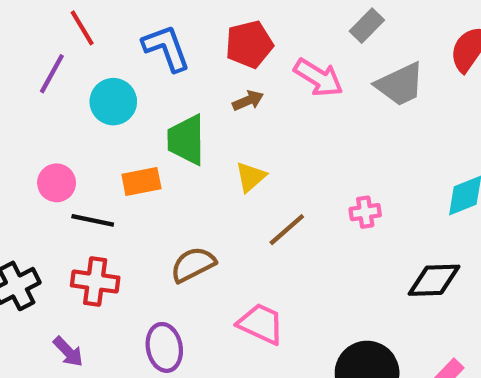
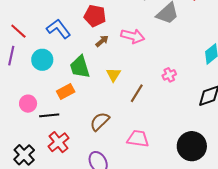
red pentagon: (249, 44) -> (95, 16), turned -30
pink arrow: (318, 78) -> (133, 36), moved
red cross: (95, 282) -> (59, 142), turned -30

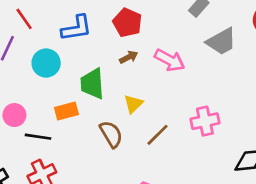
blue L-shape: (59, 29) -> (76, 28), turned 105
pink cross: (169, 75) -> (205, 121), size x1.5
brown semicircle: (100, 121) -> (111, 134), moved, turned 90

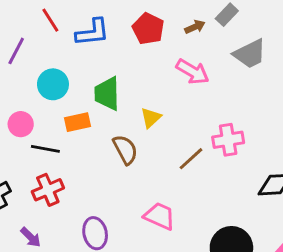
red line: (24, 19) -> (50, 20), moved
brown arrow: (129, 57) -> (195, 27), moved
cyan circle: (46, 63) -> (53, 84), moved
brown line: (158, 135) -> (191, 159), moved

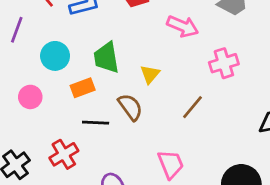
pink cross: (228, 140) -> (224, 63), moved
black line: (45, 149) -> (96, 123), moved
pink trapezoid: (160, 216) -> (171, 164), turned 52

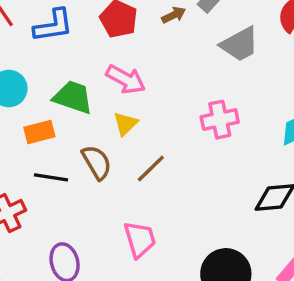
pink arrow: (183, 26) -> (126, 79), moved
green trapezoid: (106, 58) -> (73, 97), turned 112
brown line: (192, 107) -> (151, 168), moved

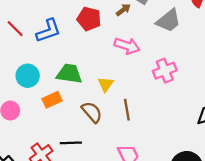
pink arrow: (126, 79) -> (127, 46), moved
brown line: (151, 168) -> (127, 110), turned -45
black line: (51, 177) -> (71, 143), moved

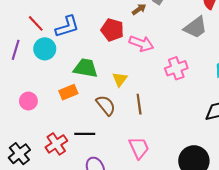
red pentagon: (89, 19) -> (112, 30), moved
gray trapezoid: (168, 21) -> (195, 27), moved
cyan circle: (28, 76) -> (45, 49), moved

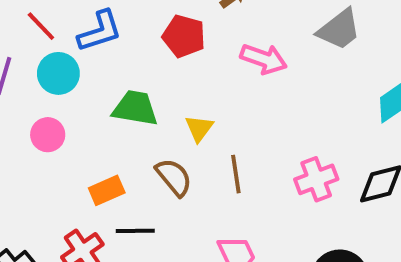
pink arrow: (141, 44) -> (264, 59), moved
pink cross: (176, 68) -> (316, 179), moved
orange rectangle: (68, 92) -> (107, 190), moved
pink circle: (28, 101) -> (48, 135), moved

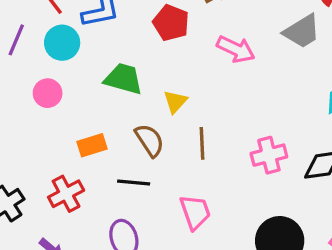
black line: (135, 231) -> (134, 182), moved

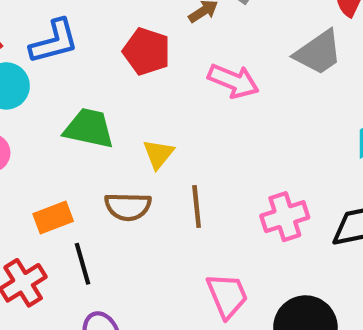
brown semicircle: (150, 140) -> (128, 207), turned 128
black line: (134, 182) -> (82, 264), moved, turned 72
pink trapezoid: (195, 212) -> (227, 296), moved

